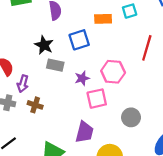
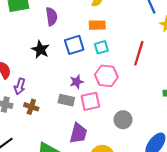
cyan square: (130, 11) -> (101, 47), moved
gray rectangle: (55, 65) -> (66, 100), moved

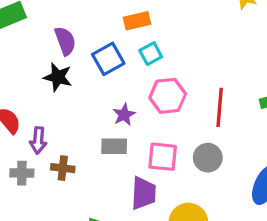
purple semicircle: (51, 17) -> (65, 41), moved
red line: (139, 53) -> (220, 107), moved
pink square: (90, 101) -> (163, 157), moved, turned 30

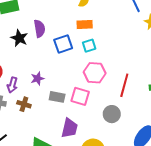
black star: (58, 77) -> (19, 38), moved
purple star: (124, 115) -> (37, 78), moved
pink square: (163, 157) -> (80, 96), moved

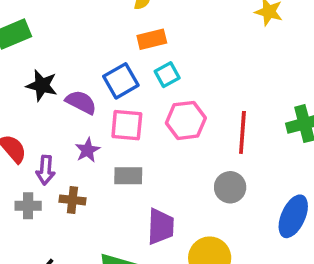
purple semicircle: (40, 29) -> (81, 102), moved, turned -42
pink square: (80, 96) -> (127, 125), moved

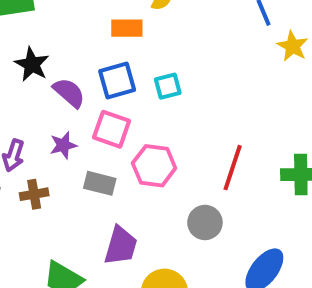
orange rectangle: (152, 39) -> (127, 28), moved
pink hexagon: (186, 120) -> (154, 166), moved
brown cross: (72, 200) -> (34, 194), turned -30

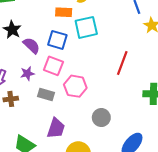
blue square: (117, 80) -> (57, 40), turned 30
cyan square: (168, 86) -> (86, 27), moved, size x1.6
red line: (233, 168) -> (122, 63), moved

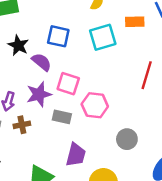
orange rectangle: (64, 12) -> (135, 22), moved
blue square: (57, 40) -> (58, 36), moved
purple star: (27, 73) -> (39, 94), size x1.5

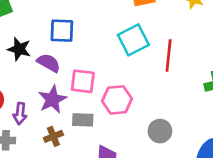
cyan square: (103, 37) -> (133, 40), moved
brown cross: (22, 125) -> (53, 136), moved

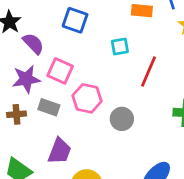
blue square: (62, 31) -> (75, 20), moved
cyan square: (133, 40) -> (120, 47), size x0.6
gray circle: (160, 131) -> (122, 119), moved

